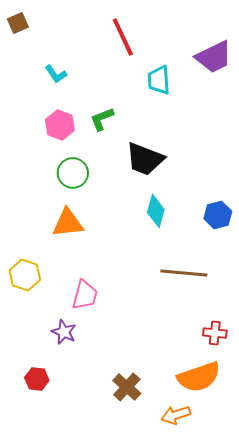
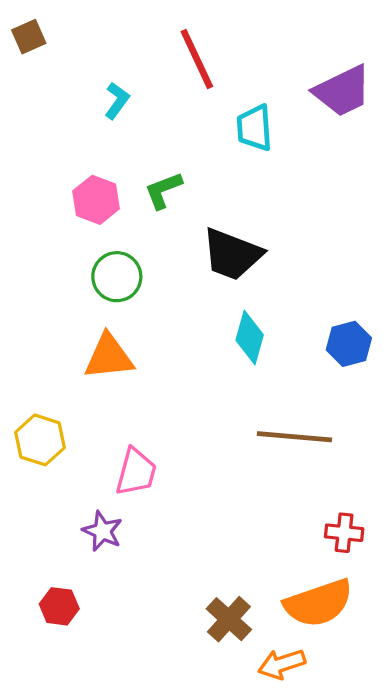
cyan L-shape: (56, 74) -> (117, 101), moved, turned -110
brown cross: (127, 387) -> (229, 619), moved

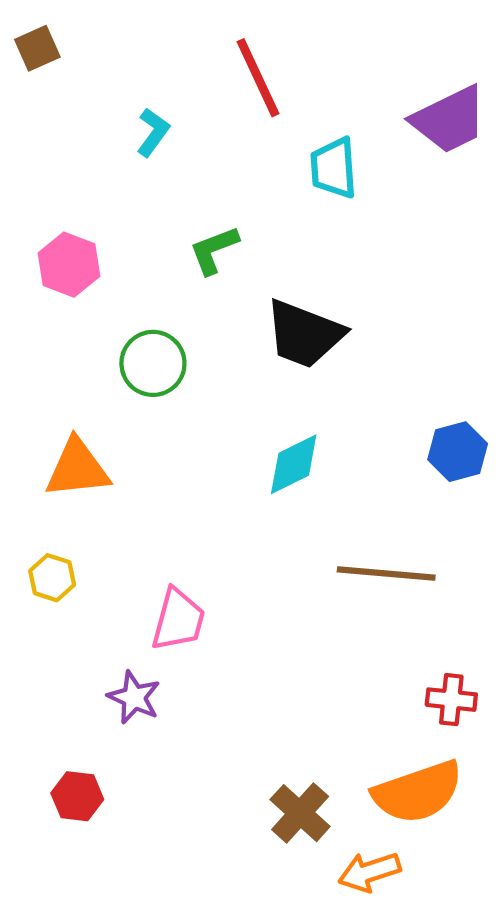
pink hexagon: (96, 200) -> (69, 265), moved
cyan diamond: (250, 337) -> (294, 464), moved, turned 48
orange triangle: (109, 357) -> (77, 468), moved
yellow hexagon: (40, 440) -> (52, 578), size x0.7

